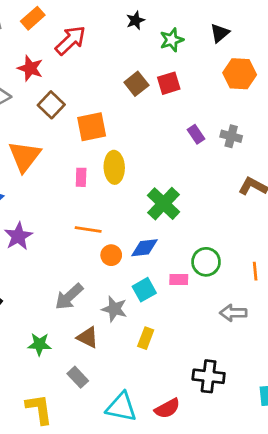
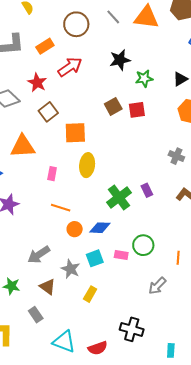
black star: (135, 20) -> (120, 60), size x1.5
purple rectangle: (196, 134) -> (147, 190), moved
orange triangle: (25, 156) -> (23, 146), turned 40
pink rectangle: (81, 177) -> (52, 174), moved
gray arrow: (233, 313) -> (157, 286), turned -54

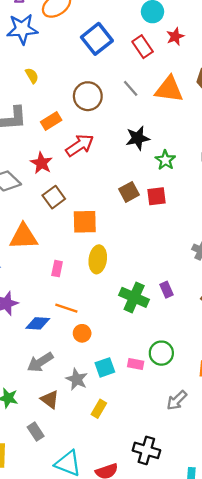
green star: (144, 78) -> (165, 160), turned -30
green cross: (119, 197) -> (134, 297), turned -30
blue diamond: (100, 228) -> (38, 323), moved

